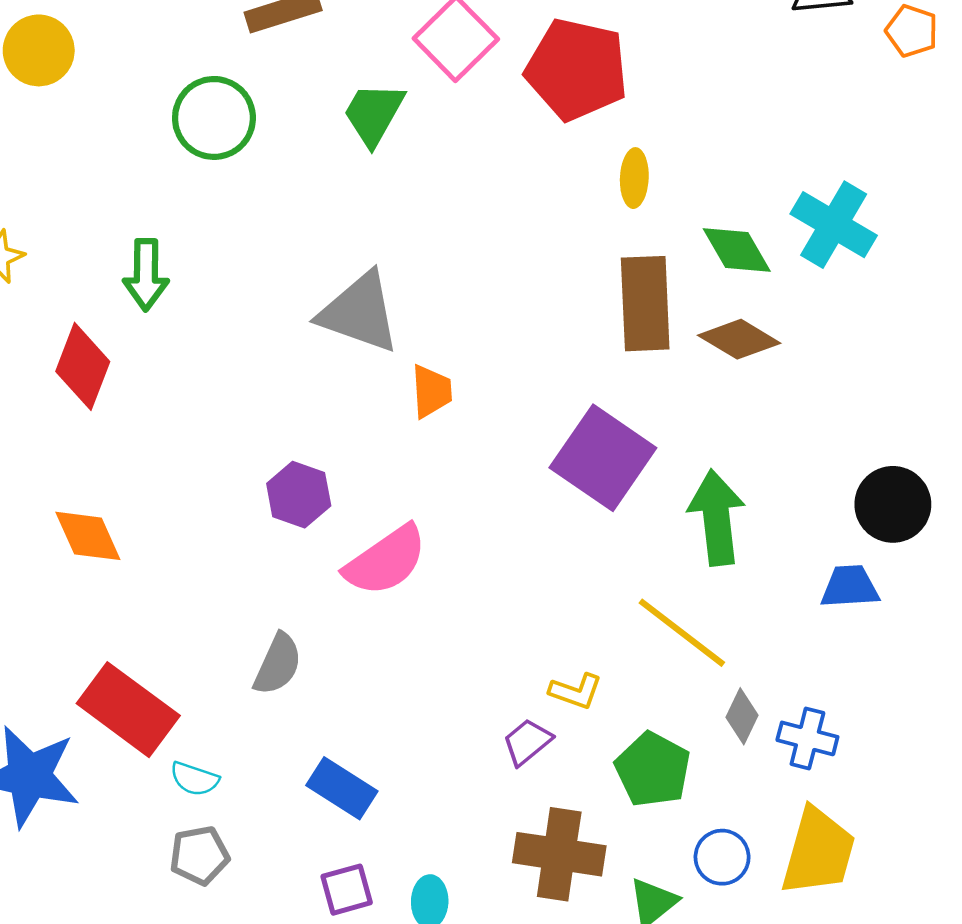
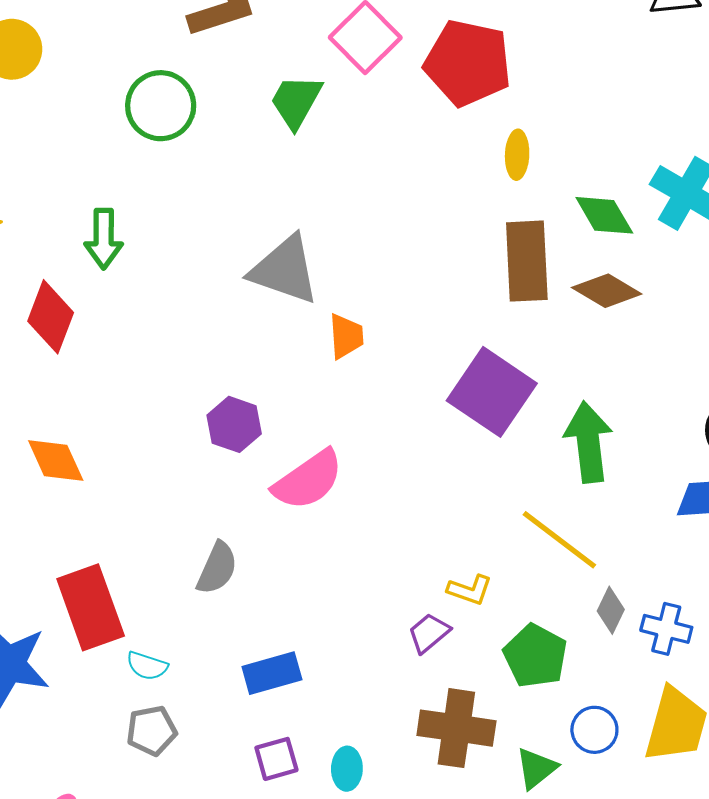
red rectangle: (128, 710) -> (91, 607), turned 34
blue rectangle: (342, 788) -> (272, 673), turned -48

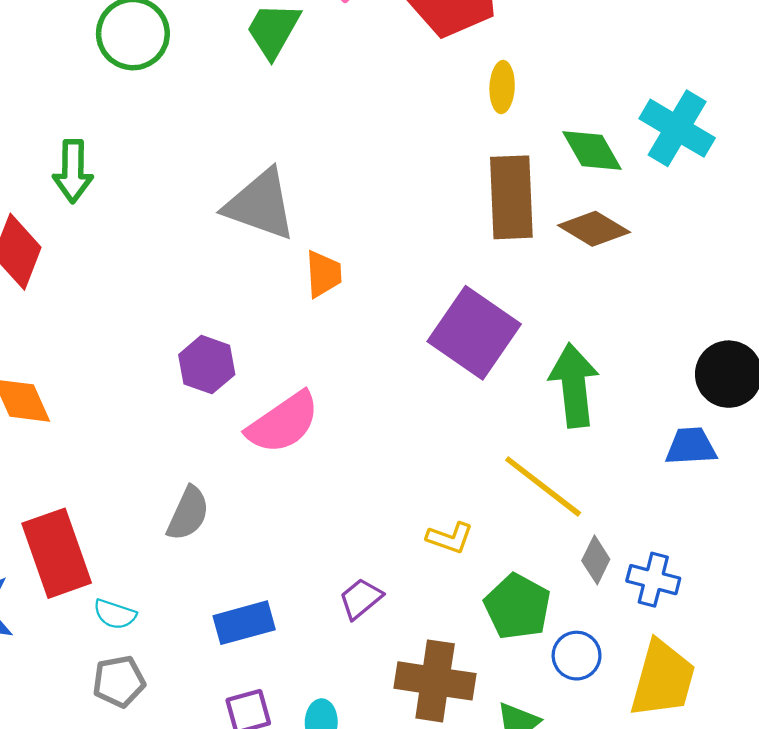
purple trapezoid: (429, 633) -> (361, 599), moved
blue circle: (594, 730) -> (577, 656), moved

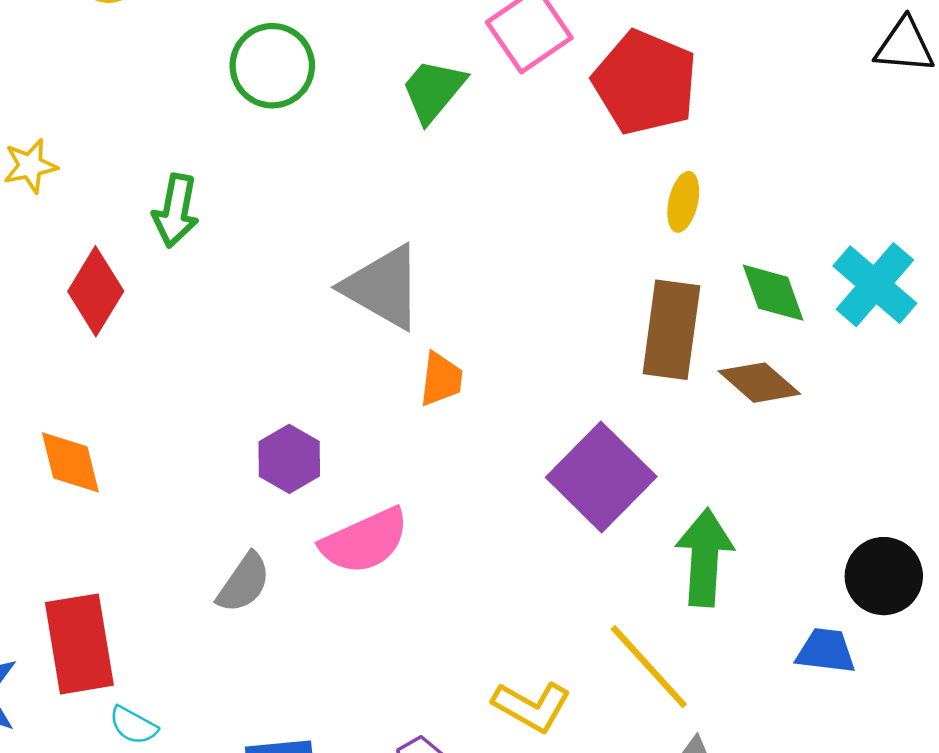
gray semicircle: (188, 514) -> (244, 583), moved
yellow L-shape: (450, 538) -> (532, 706), size x1.4

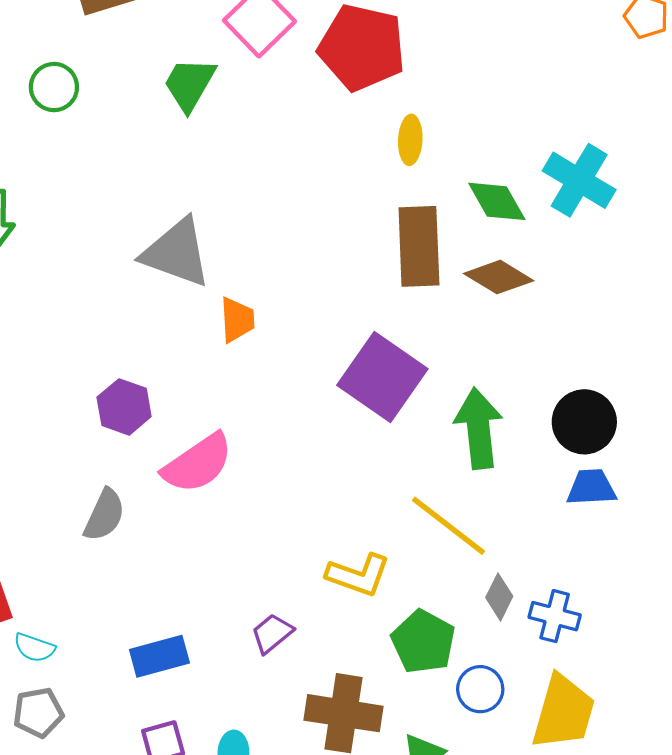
green circle: (272, 66) -> (54, 87), size x0.7
black circle: (884, 576) -> (584, 422), moved

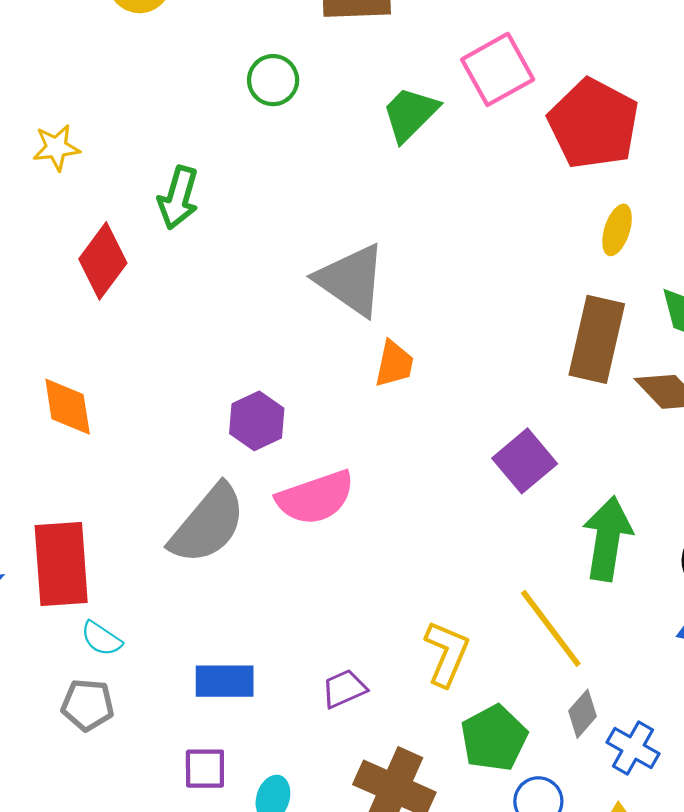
purple square: (382, 377) -> (525, 461), size x0.7
gray semicircle: (104, 515) -> (208, 524), size x1.6
yellow L-shape: (358, 575) -> (447, 653), turned -102

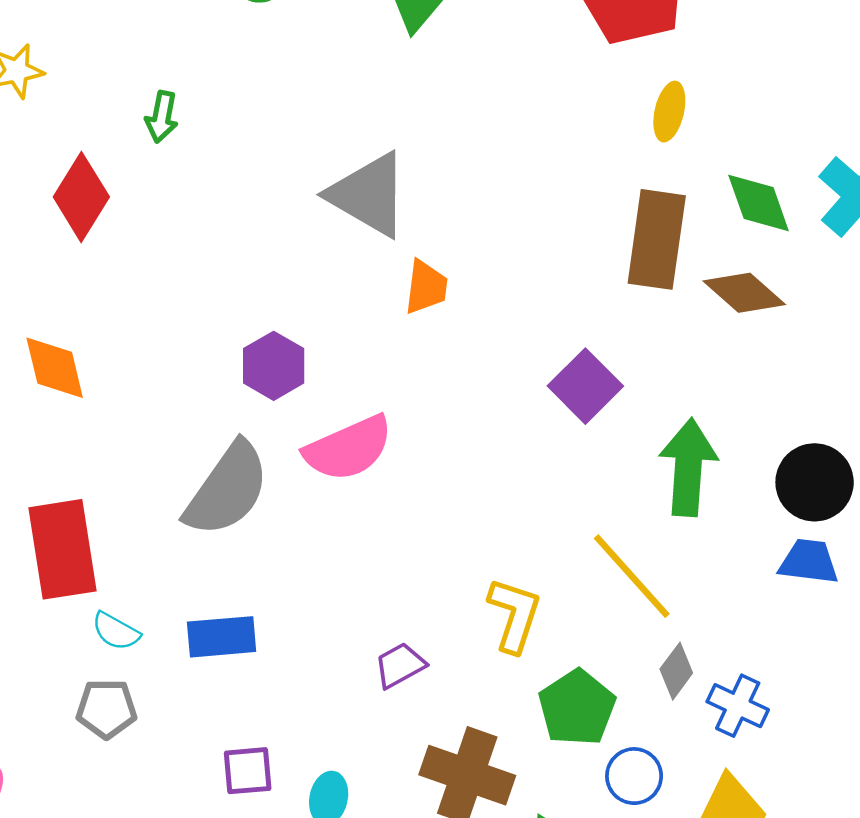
green arrow: (178, 198) -> (162, 117), size x0.7
blue rectangle: (225, 681) -> (222, 637), moved

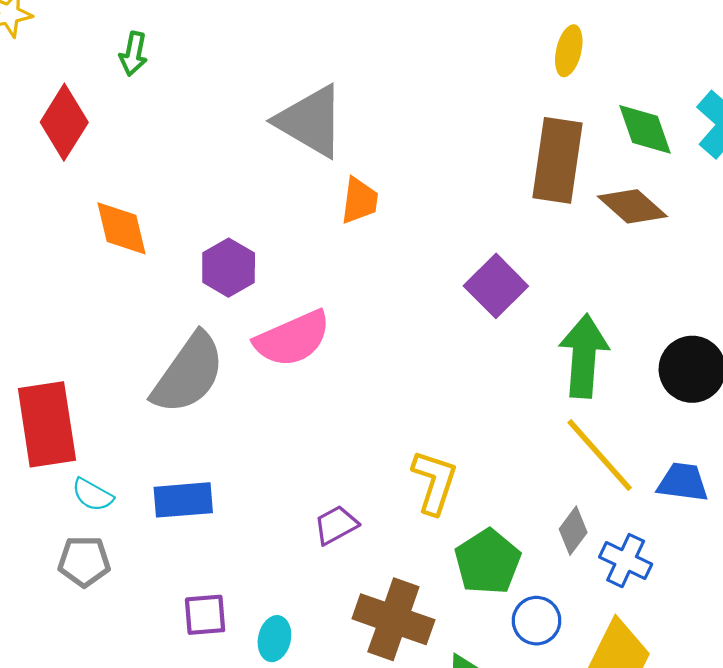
orange diamond: (55, 368) -> (122, 228), moved
blue trapezoid: (809, 562) -> (683, 482), moved
yellow line: (632, 576) -> (600, 455), moved

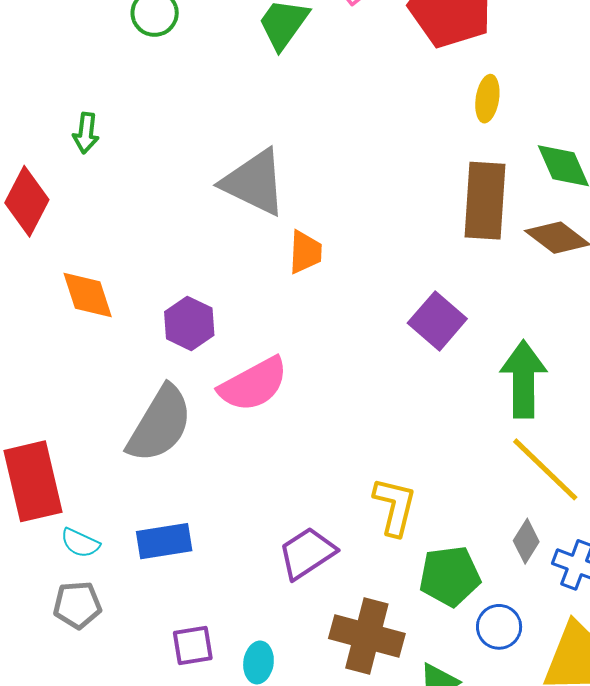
purple trapezoid: (336, 525) -> (307, 553), size x1.4
green pentagon: (488, 562) -> (450, 576), turned 30

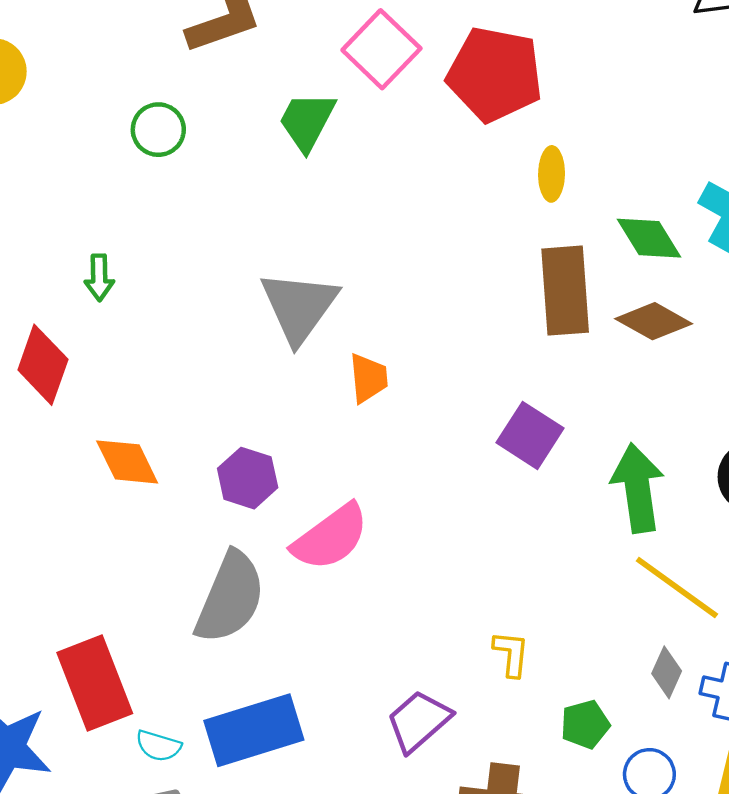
gray triangle: (254, 182) -> (299, 307), turned 48
yellow L-shape: (395, 506) -> (511, 654), size x0.7
blue rectangle: (164, 541) -> (254, 730), size x1.5
green pentagon: (450, 576) -> (585, 724), size x0.7

